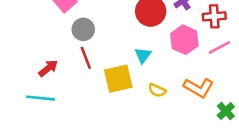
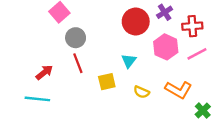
yellow square: (118, 79) -> (107, 82), size x0.7

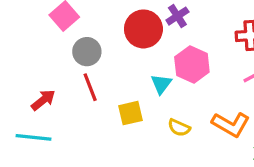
purple cross: (165, 12) -> (177, 16), moved
red circle: (136, 22) -> (143, 29), moved
pink hexagon: (166, 47) -> (192, 65), moved

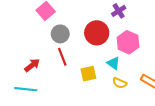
red circle: (143, 29) -> (97, 33), moved
cyan triangle: (161, 84) -> (113, 63), moved, turned -32

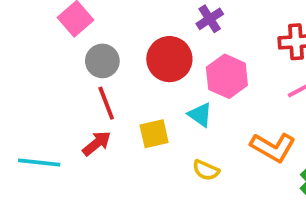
red arrow: (32, 65) -> (97, 143), moved
yellow semicircle: (120, 83) -> (206, 170), moved

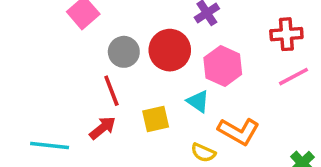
gray circle: (102, 61) -> (124, 52), moved
orange L-shape: (273, 147) -> (239, 131), moved

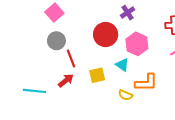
gray circle: (124, 52) -> (56, 41), moved
orange L-shape: (239, 131) -> (146, 83), turned -30

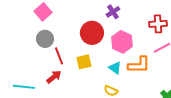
cyan triangle: (122, 65) -> (115, 68), moved
yellow square: (97, 75) -> (84, 62), moved
orange L-shape: (146, 83) -> (139, 65), moved

